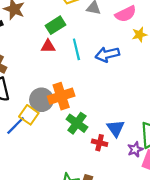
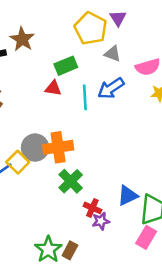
blue arrow: (107, 54) -> (111, 88), moved, turned -30
blue triangle: (116, 128) -> (128, 195), moved, turned 30
purple star: (135, 149) -> (101, 221), moved

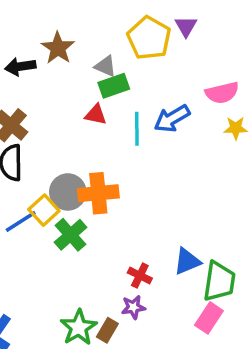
gray triangle: (113, 54) -> (105, 66), moved
green cross: (71, 181) -> (70, 235), moved
purple star: (101, 221) -> (133, 307), moved

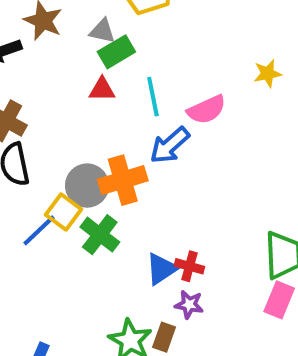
pink semicircle: (222, 93) -> (207, 110), moved
blue arrow: (172, 119) -> (170, 145), moved
blue triangle: (187, 261) -> (161, 269), moved
purple star: (133, 307) -> (189, 305), turned 30

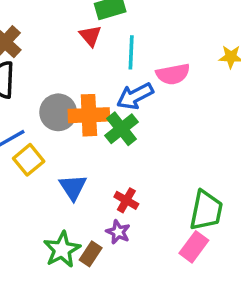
red triangle: (102, 89) -> (90, 36), turned 35
yellow square: (63, 212) -> (29, 160), moved
green cross: (100, 235) -> (121, 129), moved
blue triangle: (161, 269) -> (73, 187), moved, turned -44

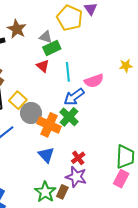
orange cross: (89, 115) -> (49, 125), moved, turned 35
yellow square: (29, 160) -> (18, 100), moved
red cross: (126, 200) -> (78, 158), turned 32
purple star: (118, 232) -> (76, 177), size x1.5

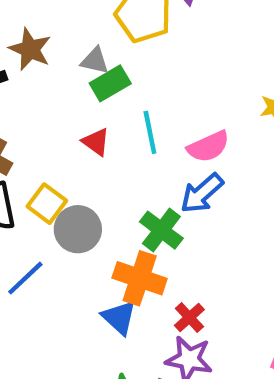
red triangle: (43, 66) -> (96, 142), moved
blue arrow: (74, 97) -> (202, 193), moved
orange cross: (49, 125) -> (140, 278), moved

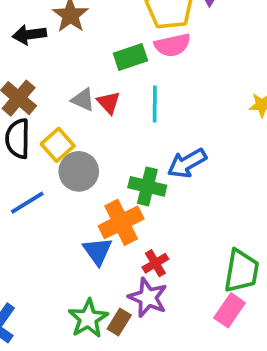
gray triangle: (95, 61) -> (83, 100), moved
pink semicircle: (208, 147) -> (172, 45), moved
green cross: (161, 230) -> (147, 186), turned -36
orange cross: (140, 278) -> (121, 222), turned 33

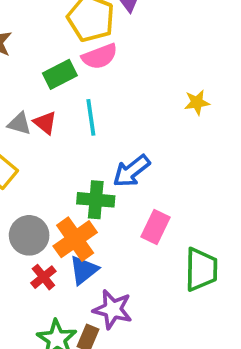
gray circle: (79, 171) -> (29, 235), moved
blue triangle: (98, 251) -> (84, 270), moved, turned 36
red cross: (155, 263) -> (43, 277), moved
pink rectangle: (230, 310) -> (156, 227), moved

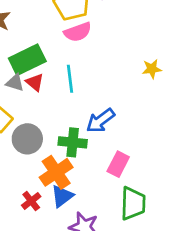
green rectangle: (60, 74) -> (27, 60), moved, size x1.4
gray circle: (29, 235) -> (27, 139), moved
green trapezoid: (201, 269) -> (133, 203), moved

